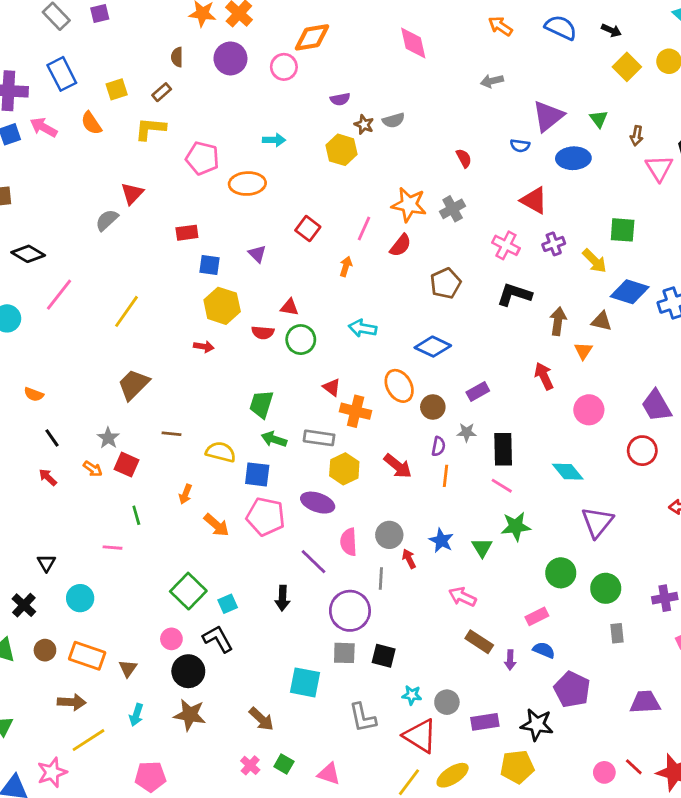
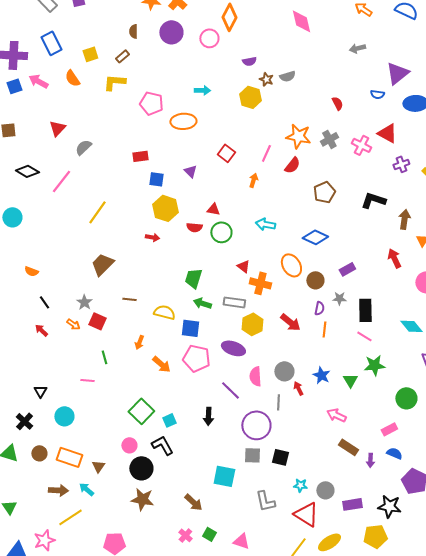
orange diamond: (312, 37) -> (229, 17), turned -52
red triangle: (132, 193) -> (57, 128), moved
pink cross: (506, 245) -> (361, 145), moved
pink line: (59, 295) -> (61, 181), moved
cyan arrow: (136, 715) -> (86, 489), moved, turned 112

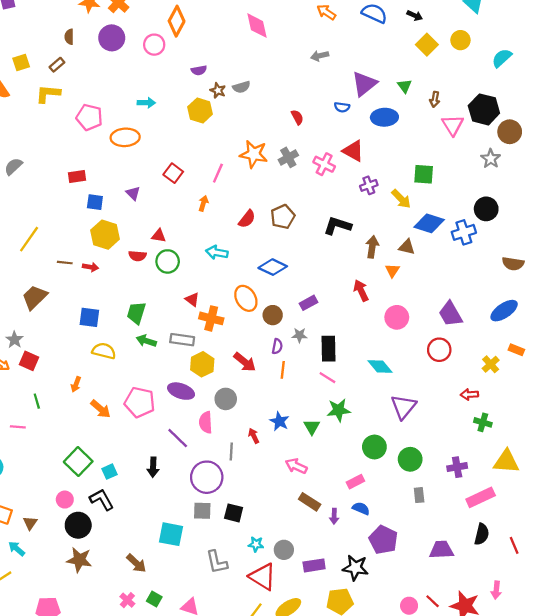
red semicircle: (292, 165) -> (247, 219), moved
brown line: (129, 299) -> (65, 263), moved
blue square: (190, 328) -> (89, 317), moved
gray circle: (284, 371) -> (226, 399), moved

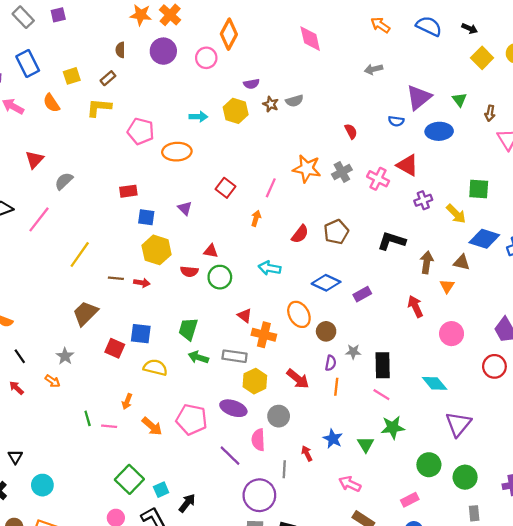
yellow hexagon: (200, 111) -> (236, 111), moved
purple rectangle: (308, 303) -> (362, 294), moved
red square: (29, 361) -> (115, 348), moved
pink line: (18, 427) -> (109, 426), moved
black arrow: (153, 467) -> (187, 503), moved, turned -144

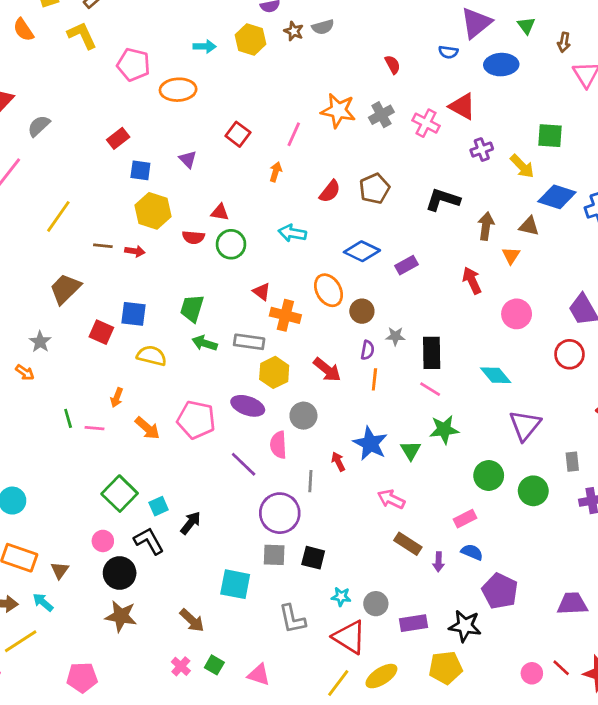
yellow L-shape: (99, 108) -> (82, 35), turned 60
red rectangle: (128, 191) -> (118, 138), turned -30
blue star: (333, 439) -> (370, 443), size x1.4
gray rectangle: (474, 513) -> (572, 462), moved

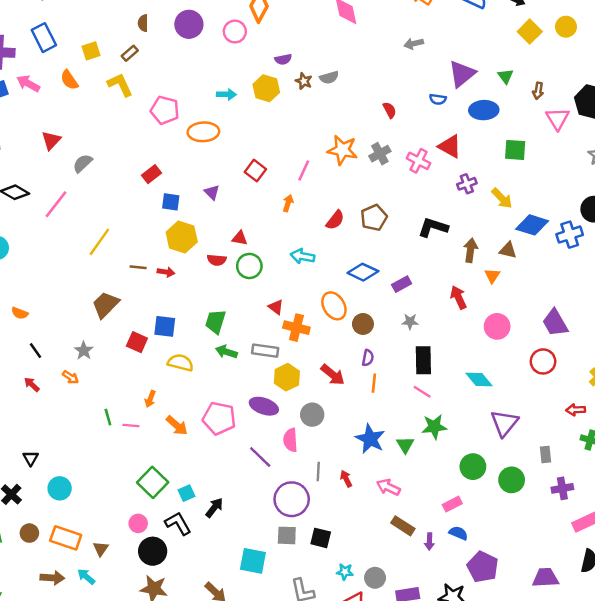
green square: (550, 136) -> (515, 150), moved
gray star: (395, 336) -> (410, 322), moved
red arrow: (338, 462) -> (346, 479), moved

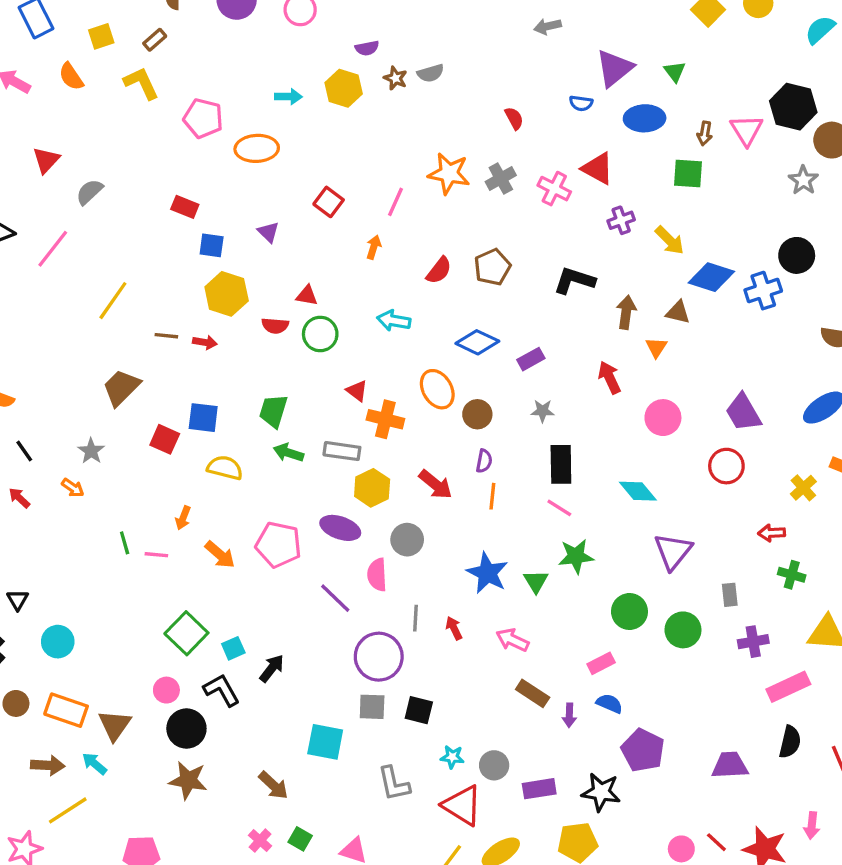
brown arrow: (538, 91) -> (705, 133), moved
red rectangle: (151, 174) -> (185, 207), turned 60
brown triangle: (101, 549) -> (115, 725), size x1.5

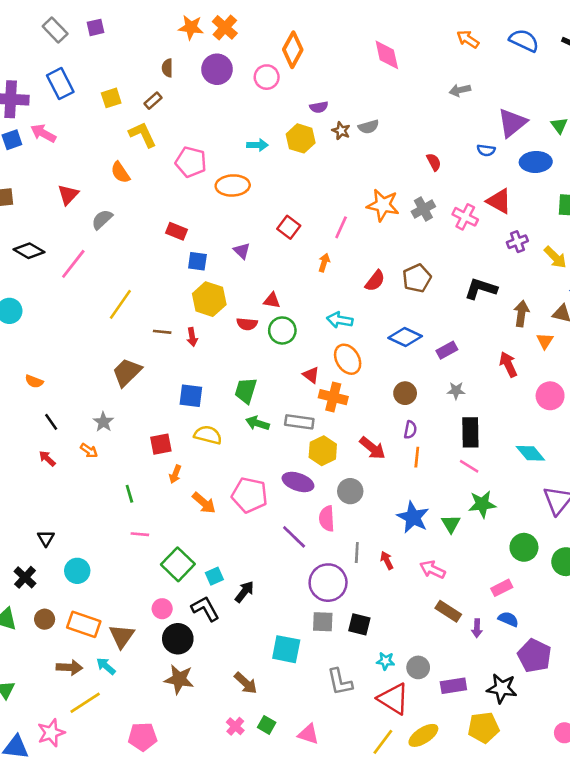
orange semicircle: (71, 77) -> (120, 172), moved
red arrow: (205, 342) -> (192, 337), turned 72
orange ellipse: (437, 389) -> (348, 359), moved
red square: (165, 439) -> (161, 444), moved, turned -35
pink line: (156, 555) -> (140, 534), moved

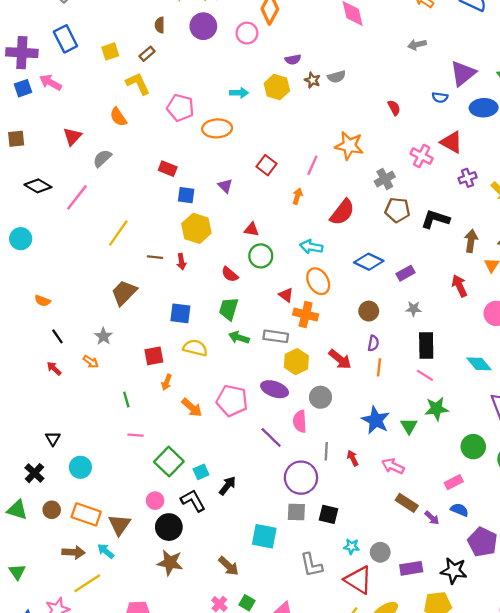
gray cross: (423, 209) -> (385, 179), moved
brown pentagon: (417, 278) -> (397, 210), moved, turned 30
red semicircle: (375, 281) -> (342, 212), size x1.4
red semicircle: (247, 324) -> (230, 274), moved, turned 36
purple arrow: (477, 628) -> (432, 518), turned -49

